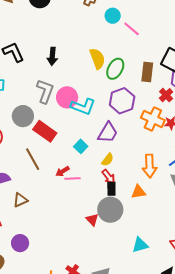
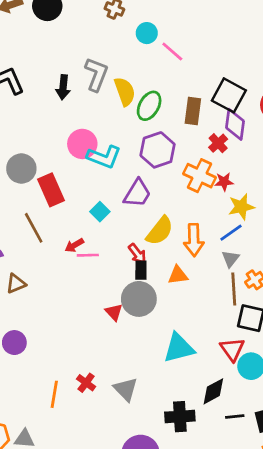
gray L-shape: (45, 91) -> (96, 74), moved
red rectangle: (45, 131) -> (51, 190), turned 30
yellow semicircle: (108, 160) -> (160, 231), moved, size x1.6
cyan triangle: (140, 245) -> (179, 348), size x1.4

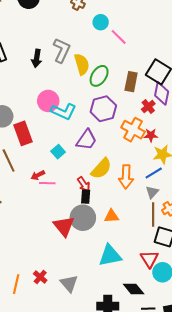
orange triangle: (178, 275) -> (111, 216), moved
red triangle: (114, 312) -> (64, 226), size x1.6
black diamond: (213, 391) -> (134, 289), turned 75

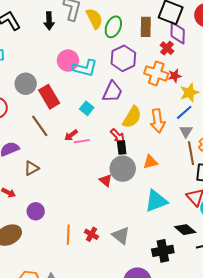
red triangle: (64, 226) -> (106, 180), size x0.6
orange line: (16, 284) -> (68, 235), moved

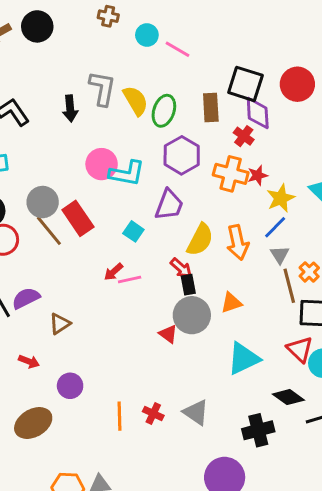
brown line: (40, 126) -> (49, 231), moved

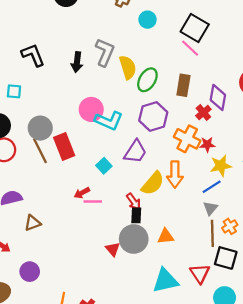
pink line: (177, 49) -> (190, 48), moved
black square: (245, 84) -> (195, 28), moved
orange arrow: (238, 242) -> (175, 174), moved
red triangle: (300, 349) -> (200, 273), moved

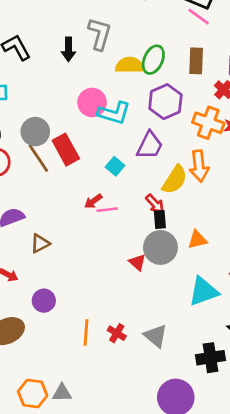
yellow semicircle: (128, 67) -> (130, 65), moved, turned -65

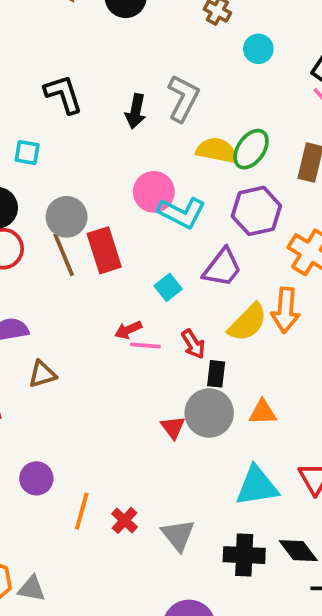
red arrow: (155, 204) -> (193, 344), moved
purple circle: (44, 301) -> (36, 478), moved
black cross: (211, 358) -> (244, 555), moved

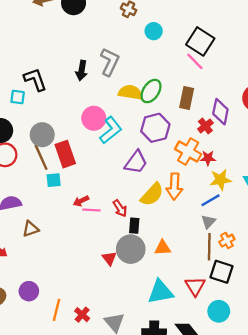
black L-shape: (63, 94) -> (35, 79), moved
cyan L-shape: (182, 213) -> (111, 130), turned -64
cyan square: (168, 287) -> (54, 180), moved, turned 35

